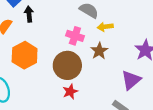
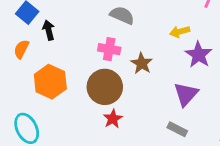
yellow arrow: (105, 27) -> (180, 32), moved

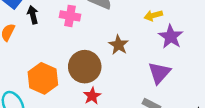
pink cross: (109, 49) -> (70, 16), moved
orange hexagon: (50, 82) -> (43, 78), moved

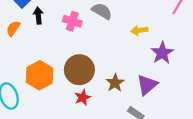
yellow arrow: (153, 15) -> (139, 30), moved
brown star: (119, 45) -> (115, 83), moved

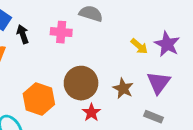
yellow arrow: (139, 30) -> (139, 46), moved, turned -119

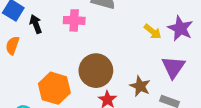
brown star: (123, 88) -> (140, 86), moved

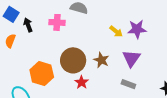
purple star: (180, 28) -> (137, 29), turned -30
brown star: (140, 86) -> (101, 60), moved

